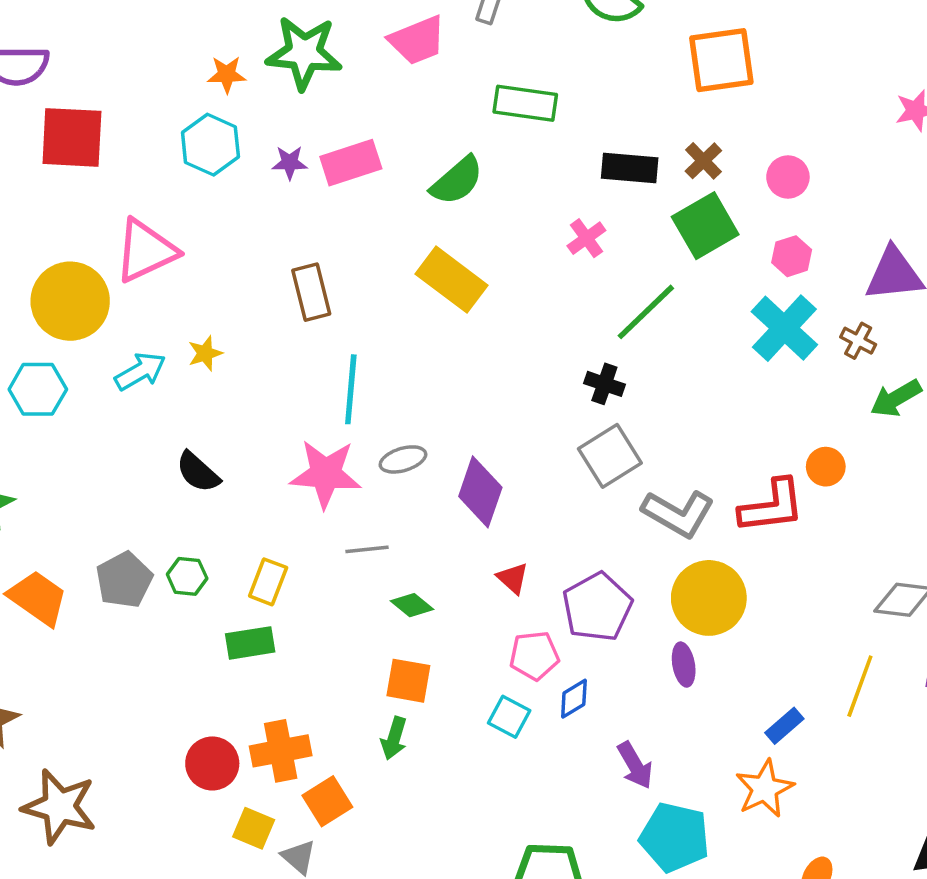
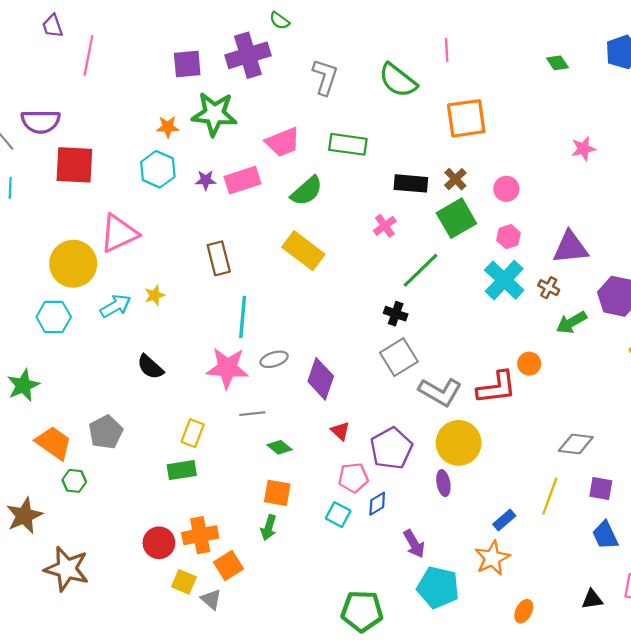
pink trapezoid: (417, 40) -> (283, 142), moved
green hexagon: (187, 576) -> (74, 481), moved

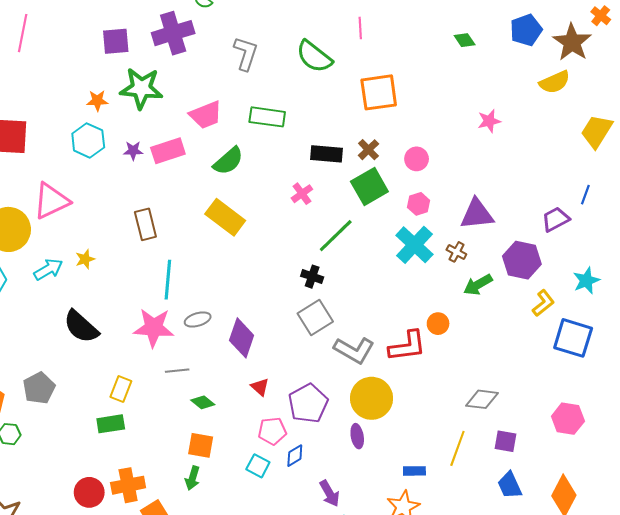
black semicircle: (150, 367) -> (81, 327), size x1.4
blue rectangle: (504, 520) -> (414, 471), turned 40

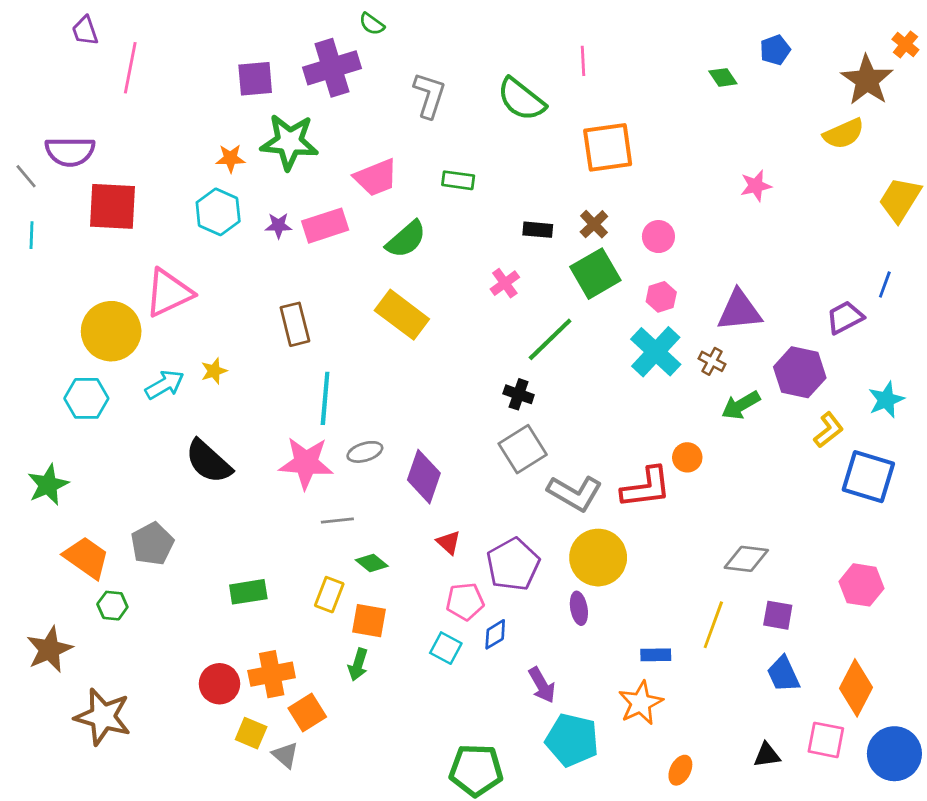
blue pentagon: (526, 30) -> (775, 50), moved, size x0.7
green rectangle: (267, 117) -> (458, 180), size x0.7
black rectangle: (327, 154) -> (538, 230), size x0.7
yellow rectangle: (121, 389) -> (329, 595), moved

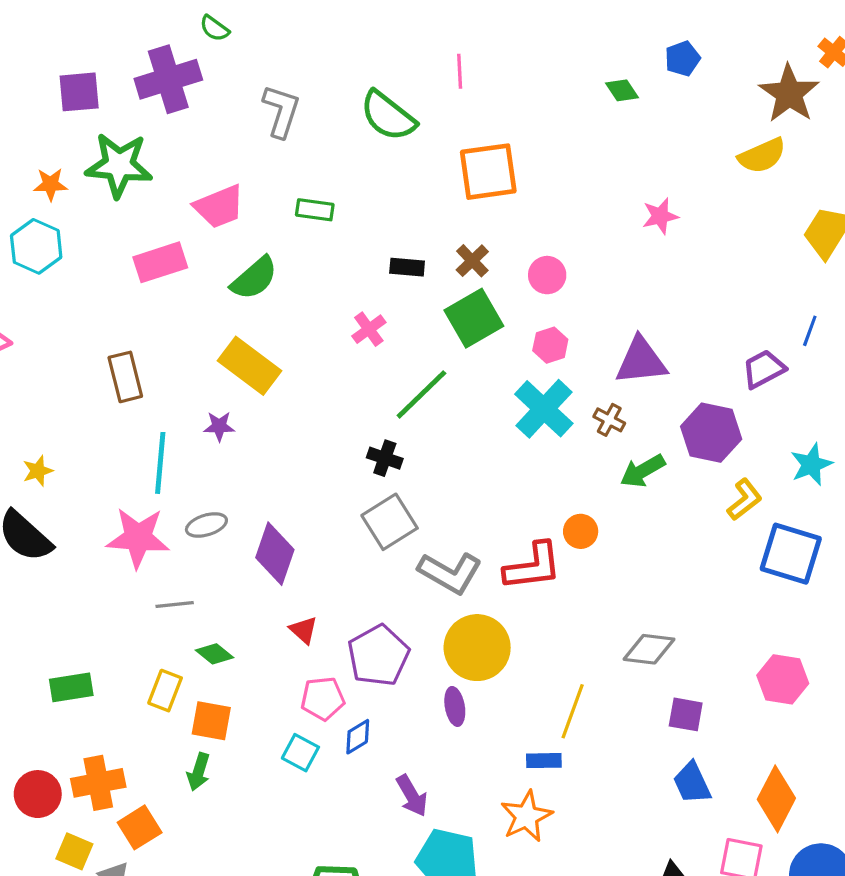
purple star: (278, 226) -> (219, 426), moved
yellow star: (214, 371) -> (38, 471), moved
yellow line: (713, 625) -> (573, 711), moved

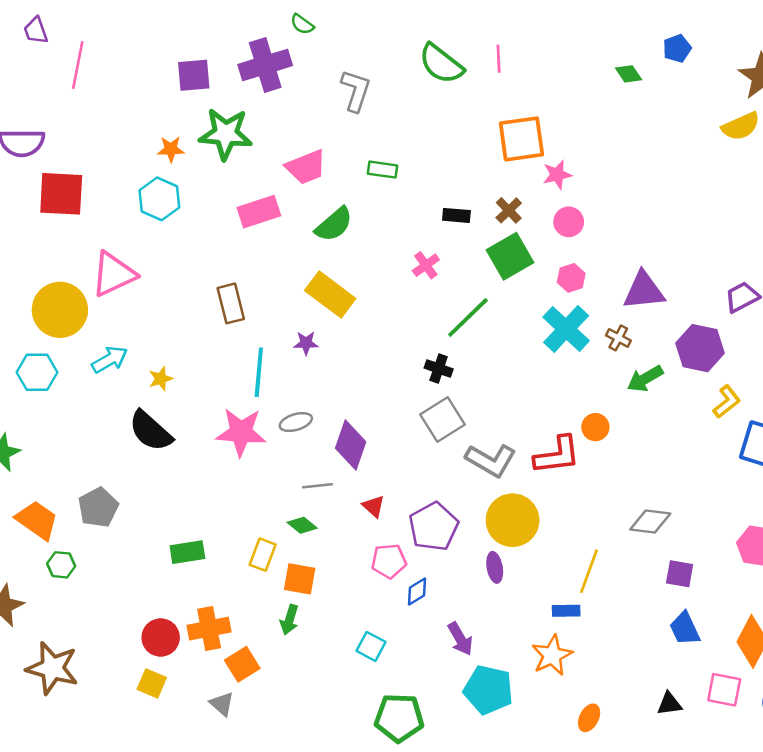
green semicircle: (388, 116) -> (441, 64), moved
pink star: (660, 216) -> (557, 175), moved
gray line: (175, 605) -> (317, 486), moved
cyan square: (300, 753) -> (371, 646), moved
yellow square: (74, 851) -> (152, 683), moved

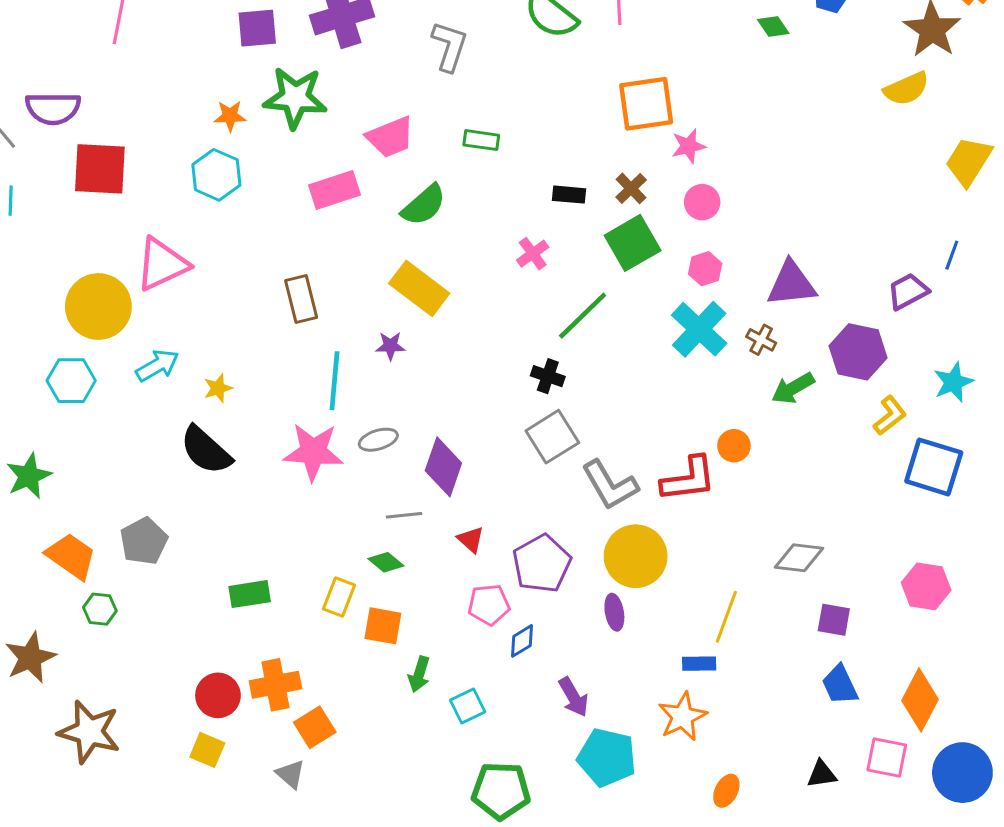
gray L-shape: (491, 460) -> (610, 485), turned 30
green arrow: (289, 620) -> (419, 674), moved
cyan square: (371, 646) -> (468, 706), turned 36

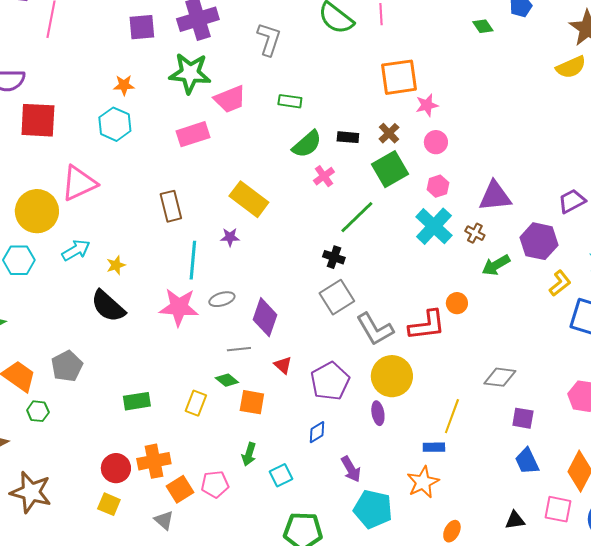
green star: (295, 98) -> (190, 73), moved
green semicircle: (424, 205) -> (307, 144), moved
pink pentagon: (489, 605) -> (215, 484), moved
orange square: (383, 626) -> (252, 402), moved

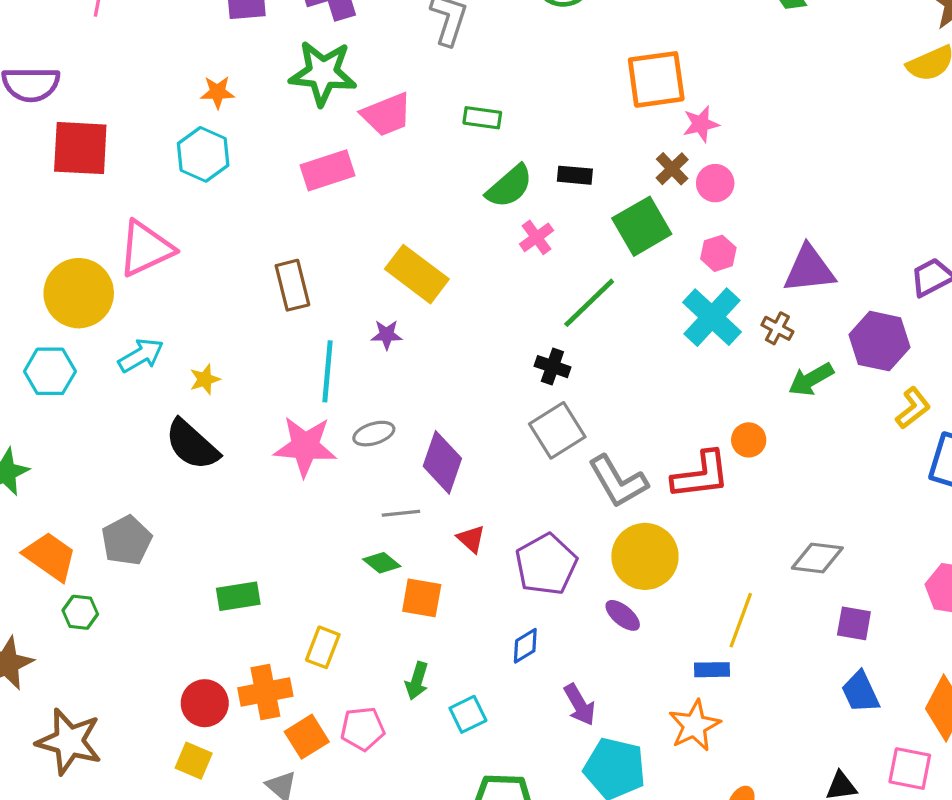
brown cross: (389, 133) -> (672, 169), moved
yellow rectangle: (196, 403) -> (323, 647), moved
purple ellipse: (378, 413) -> (623, 615), turned -40

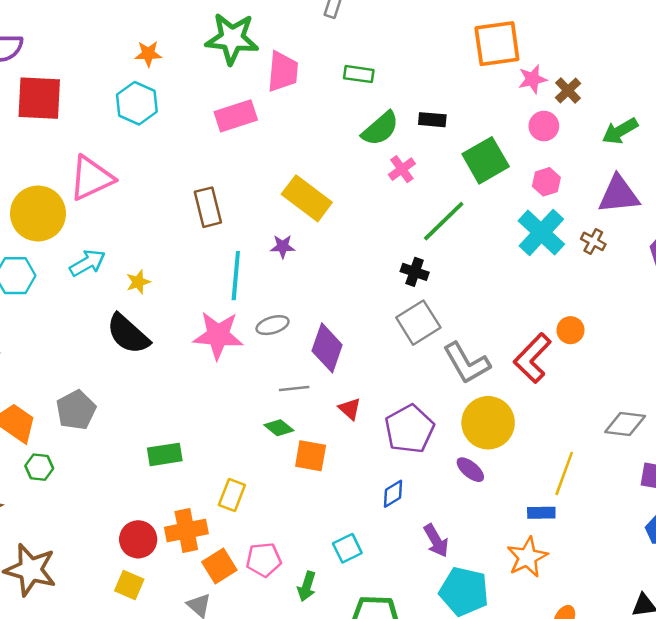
pink trapezoid: (387, 115) -> (283, 72), turned -63
brown cross: (672, 169) -> (568, 91), moved
green arrow: (811, 379) -> (620, 131), moved
red L-shape: (701, 475) -> (532, 358), turned 141
green arrow: (417, 681) -> (307, 586), moved

